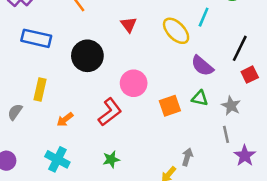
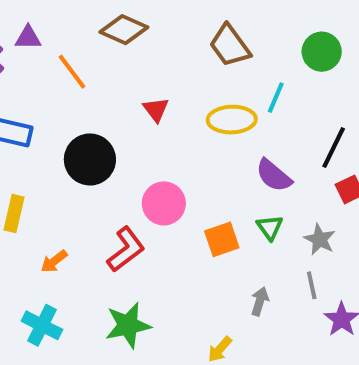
yellow ellipse: (176, 31) -> (232, 120), turned -48
green triangle: (200, 98) -> (270, 227), turned 42
gray arrow: (187, 157) -> (260, 301), moved
green star: (111, 159) -> (128, 325), size x1.6

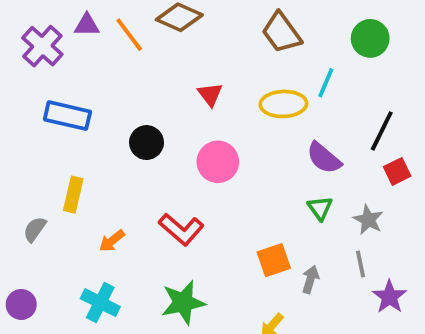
orange line: (72, 72) -> (129, 35), moved
black circle: (90, 159) -> (147, 143), size x0.7
pink circle: (164, 203) -> (218, 162), moved
orange square: (222, 239) -> (274, 260), moved
red L-shape: (126, 249) -> (181, 229), turned 78

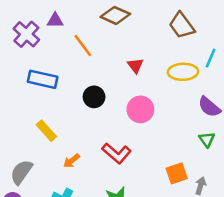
orange line: (129, 35) -> (83, 45), moved
yellow rectangle: (73, 195) -> (46, 131), turned -55
gray semicircle: (35, 229) -> (21, 172), moved, size x1.5

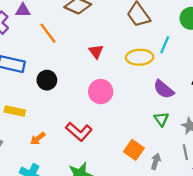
black circle: (94, 97) -> (47, 80), moved
yellow rectangle: (46, 131) -> (15, 111), turned -36
orange square: (177, 173) -> (134, 150), turned -36

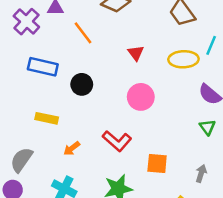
orange square: (134, 150) -> (157, 164), moved, turned -30

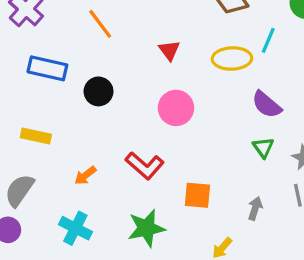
yellow rectangle: (47, 118) -> (36, 136), moved

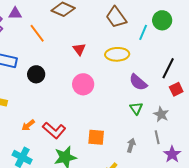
cyan line: (268, 40) -> (143, 32), moved
red L-shape: (145, 166) -> (54, 130), moved

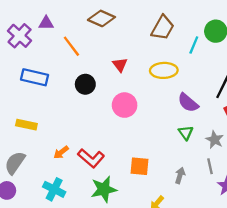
brown trapezoid: (116, 17) -> (163, 28), turned -115
black circle: (36, 74) -> (85, 84), moved

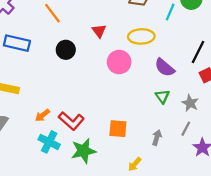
pink circle: (125, 105) -> (119, 62), moved
gray line: (210, 166) -> (186, 129), turned 40
cyan cross: (54, 189) -> (49, 142), moved

